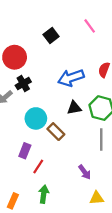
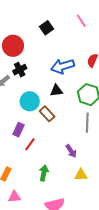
black triangle: (74, 108) -> (56, 90), moved
green arrow: (44, 194) -> (44, 173), moved

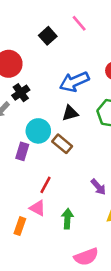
pink line: (81, 21) -> (79, 23), moved
purple rectangle: (18, 130) -> (22, 151), moved
pink triangle: (14, 197) -> (38, 208), moved, turned 40

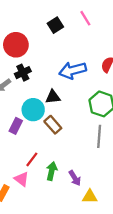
black triangle: (70, 113) -> (53, 97), moved
purple arrow: (98, 187) -> (75, 178), moved
green arrow: (67, 219) -> (52, 171), moved

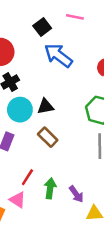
pink line: (85, 18) -> (75, 17), turned -42
blue arrow: (73, 70) -> (58, 55), moved, turned 56
cyan circle: (33, 110) -> (20, 110), moved

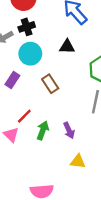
black triangle: (45, 106) -> (67, 47), moved
purple arrow: (76, 194) -> (69, 130), moved

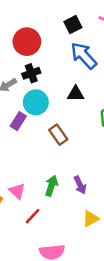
purple rectangle: (12, 80) -> (18, 121), moved
red line: (24, 116) -> (33, 216), moved
yellow triangle: (78, 161) -> (91, 219), turned -35

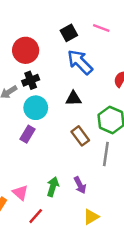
purple rectangle: (18, 121) -> (27, 134), moved
brown rectangle: (58, 135) -> (80, 136), moved

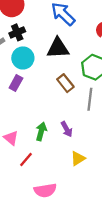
black triangle: (73, 98) -> (58, 48), size x1.5

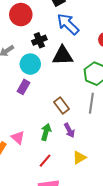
black cross: (17, 32) -> (39, 40), moved
brown rectangle: (65, 83) -> (62, 105), moved
red line: (26, 159) -> (45, 161), moved

